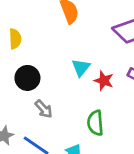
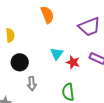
gray arrow: (44, 109) -> (32, 84), turned 40

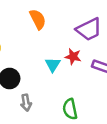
red star: (73, 62) -> (73, 57), moved

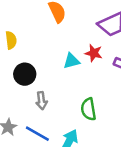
cyan triangle: (53, 65) -> (72, 61), turned 42

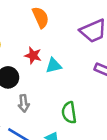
red star: (94, 53) -> (33, 55), moved

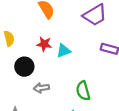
gray arrow: (24, 103) -> (41, 88), turned 96

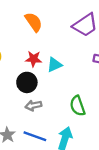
black circle: (24, 67) -> (27, 82), moved

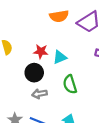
orange semicircle: (34, 22) -> (59, 16), moved, turned 114
green semicircle: (78, 106) -> (70, 84), moved

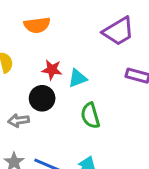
orange semicircle: (59, 16) -> (37, 25), moved
gray arrow: (39, 94) -> (19, 120), moved

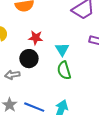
cyan triangle: (77, 78) -> (62, 49), moved, turned -40

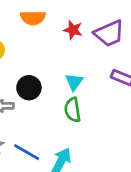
red star: (36, 38) -> (73, 30), moved

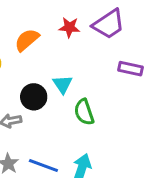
orange semicircle: (33, 18) -> (27, 40), moved, turned 150
cyan triangle: (74, 82) -> (63, 84), moved

